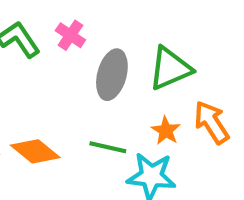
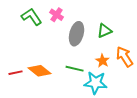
green triangle: (170, 68) -> (105, 31), size x0.7

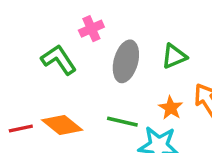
pink cross: (57, 15) -> (91, 29), turned 32
green L-shape: (32, 17) -> (59, 60), moved

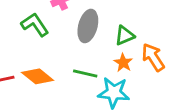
green triangle: (174, 56) -> (125, 36), moved

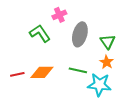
green triangle: (125, 36) -> (108, 42), turned -42
orange diamond: (38, 76) -> (42, 72), turned -40

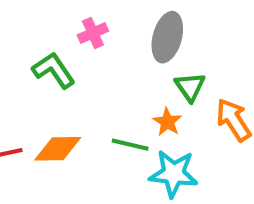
gray ellipse: (80, 34) -> (167, 37), moved
orange star: (107, 62) -> (167, 122), moved

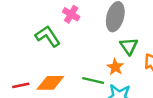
pink cross: (93, 33) -> (71, 14), turned -35

